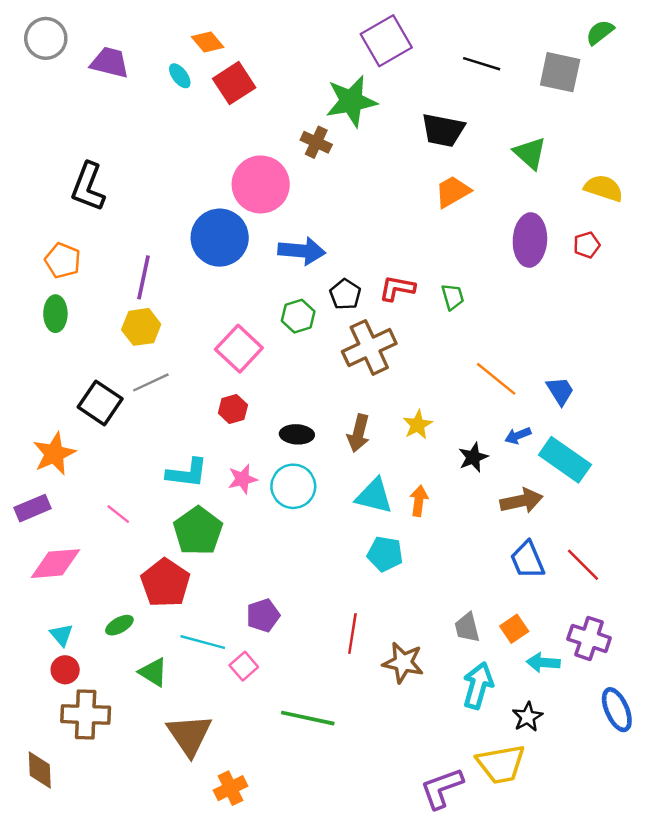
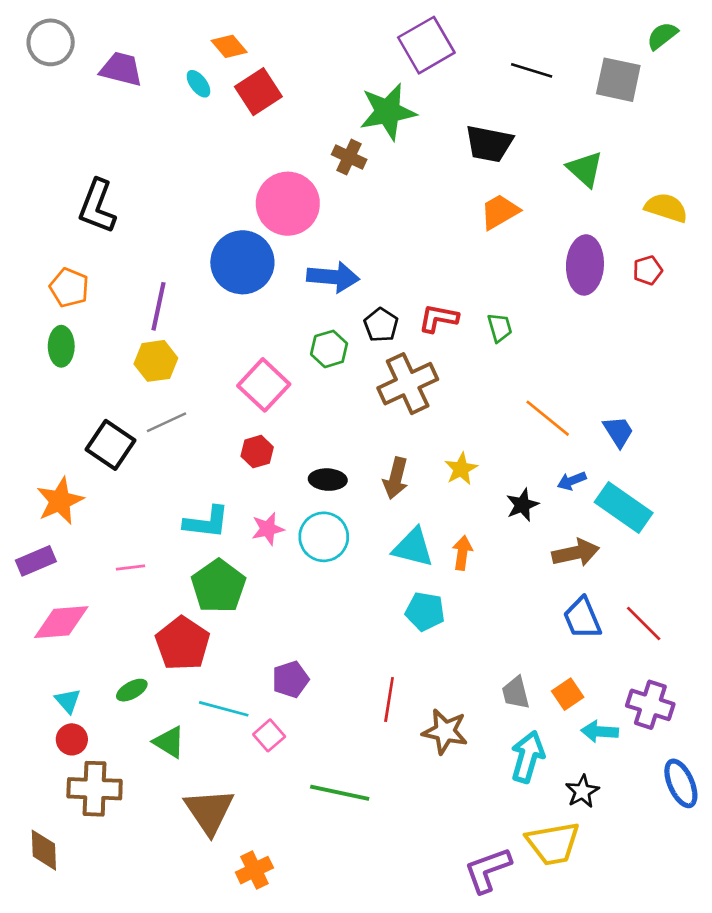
pink line: (118, 514) -> (131, 568), turned -45

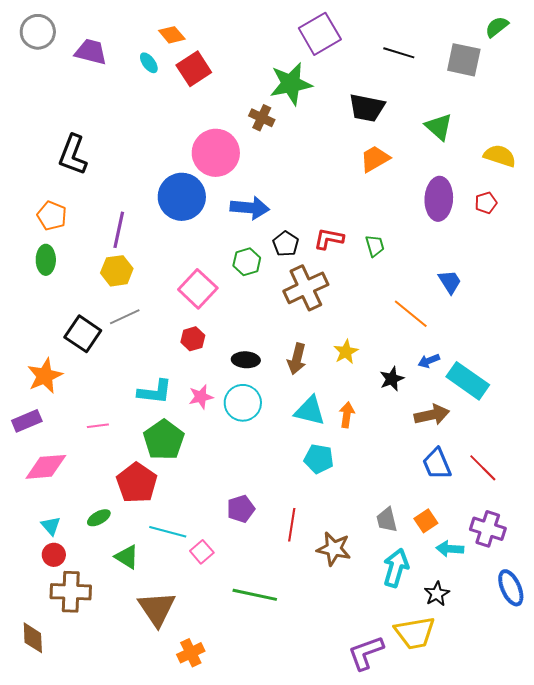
blue trapezoid: (618, 432) -> (450, 282), moved
purple pentagon: (290, 679) -> (241, 509), moved

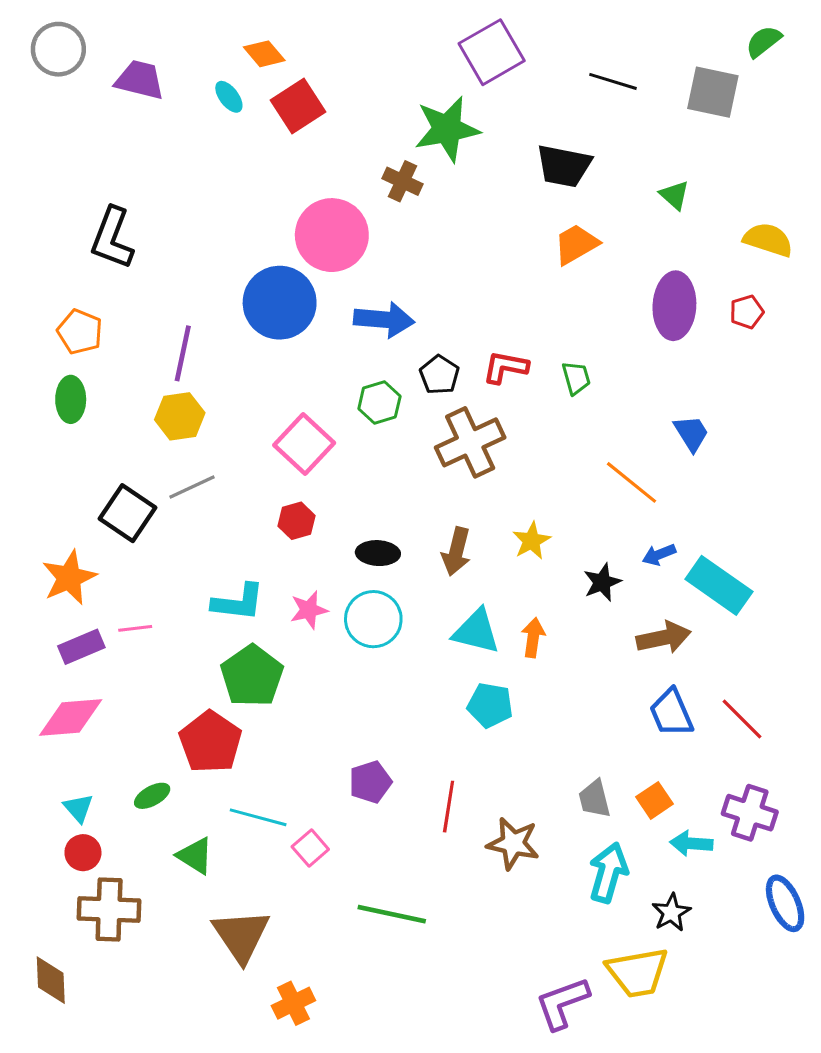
green triangle: (439, 127) -> (674, 195), size x0.7
purple rectangle: (27, 421) -> (81, 647), moved
pink line: (98, 426) -> (135, 628), moved

